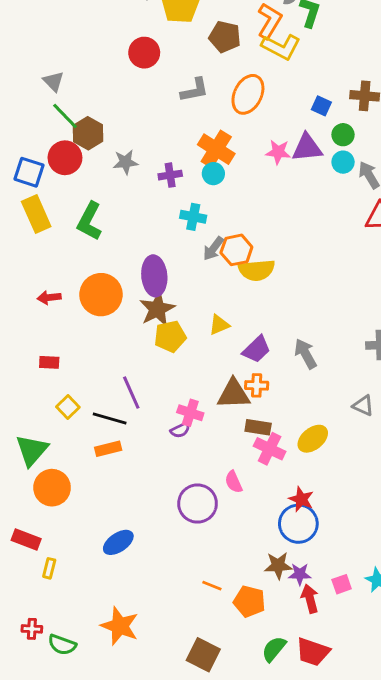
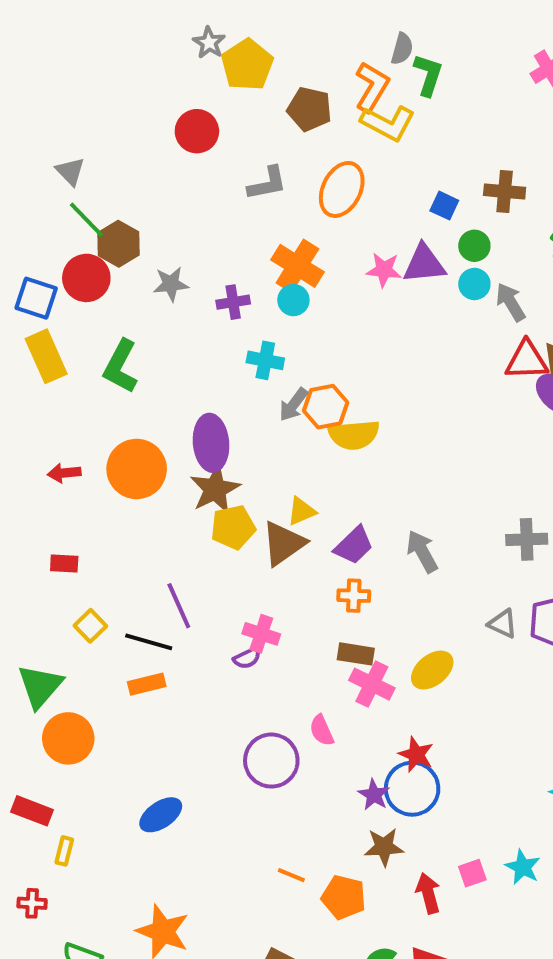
brown triangle: (234, 394) -> (283, 543), moved, turned -33
purple star: (300, 574) -> (374, 795), moved, turned 30
red cross: (32, 629) -> (32, 903), moved

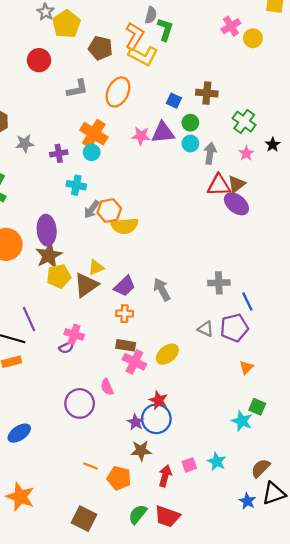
gray arrow: (511, 302) -> (210, 153), turned 40
red arrow: (428, 893) -> (165, 476), turned 30

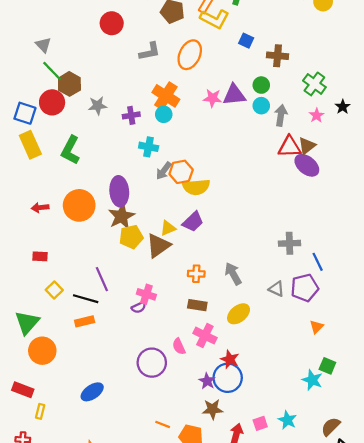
blue square: (174, 101) -> (246, 41), moved
purple trapezoid: (125, 286) -> (193, 222), moved
gray arrow: (162, 289) -> (233, 274), moved
pink cross: (134, 362) -> (205, 336), moved

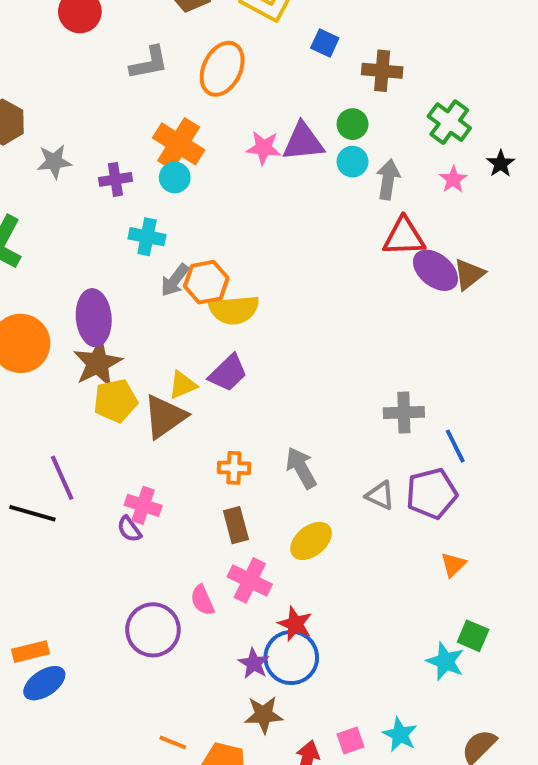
brown triangle: (307, 146) -> (469, 274), moved
brown rectangle: (197, 305) -> (236, 525), turned 66
purple semicircle: (139, 307) -> (129, 529), turned 80
orange rectangle: (85, 321) -> (30, 652), moved

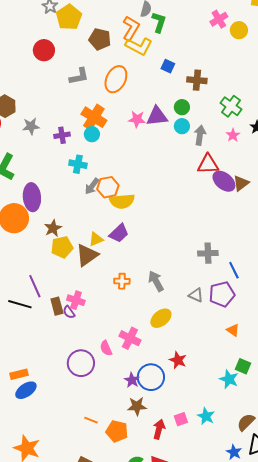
purple ellipse: (94, 318) -> (32, 197), moved
brown star: (98, 363) -> (53, 228), size x0.7
brown rectangle: (236, 525) -> (57, 306), moved
orange triangle: (453, 565) -> (233, 330), turned -40
red star: (295, 624) -> (178, 360), moved

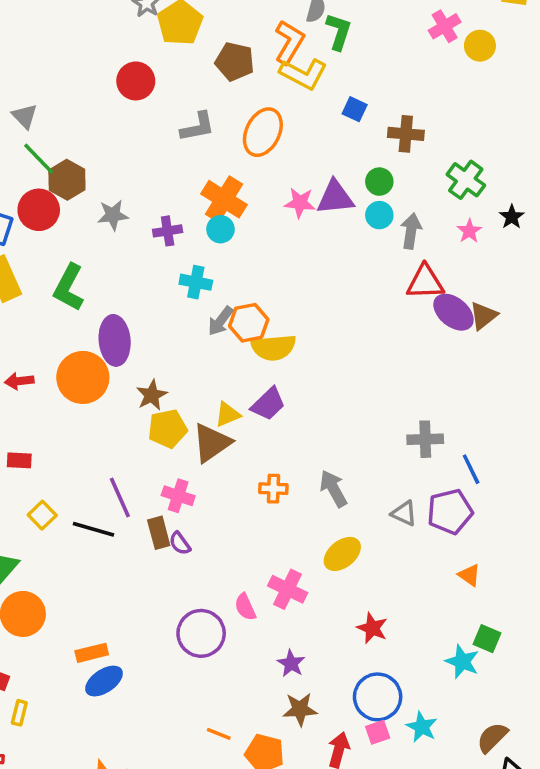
pink cross: (76, 300) -> (178, 496), moved
blue circle: (151, 377) -> (378, 697), moved

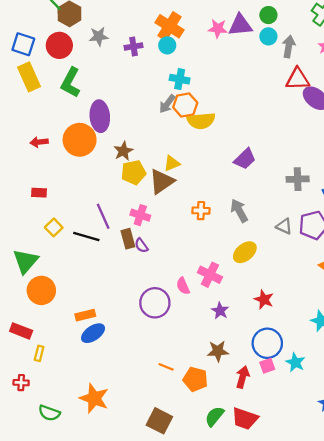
red circle: (39, 210) -> (59, 45), moved
cyan cross: (196, 282) -> (180, 79), moved
purple trapezoid: (268, 404) -> (245, 159), moved
purple star: (291, 663) -> (220, 311), moved

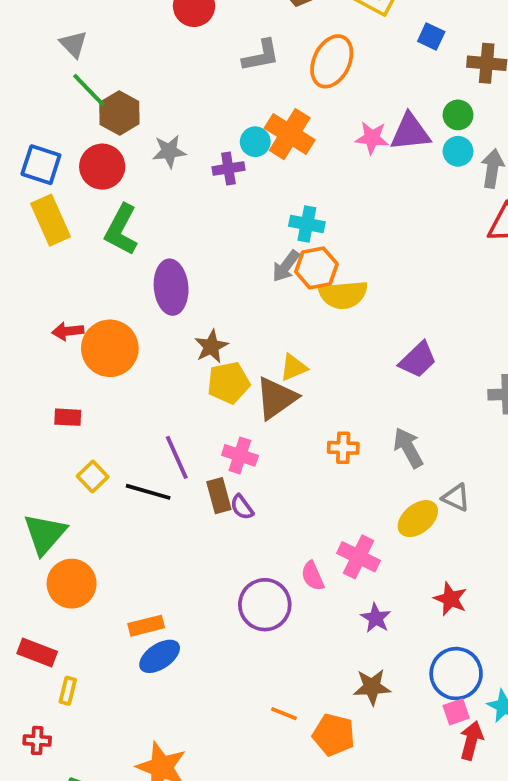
cyan circle: (167, 45) -> (255, 142), moved
orange circle: (80, 140) -> (110, 348), moved
gray triangle: (284, 226) -> (456, 498), moved
red arrow: (243, 377) -> (471, 740), moved

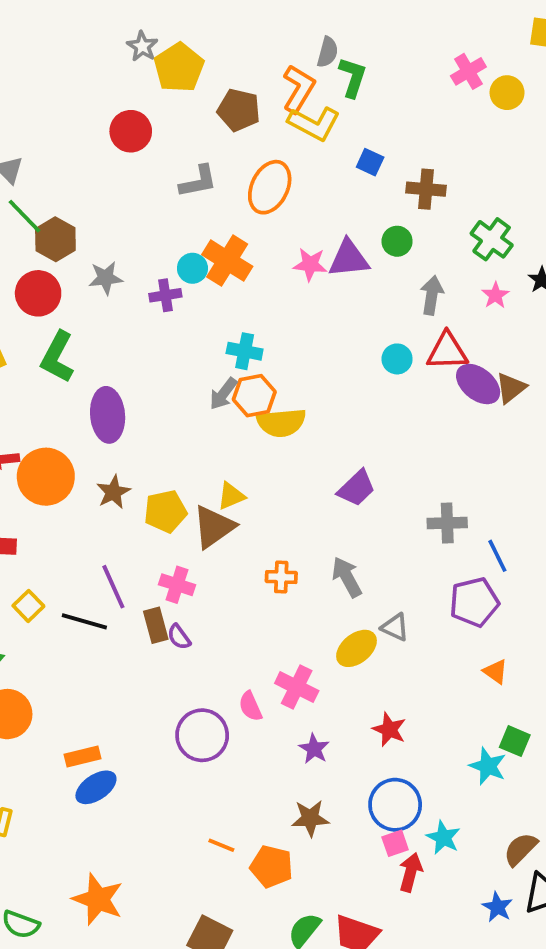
cyan circle: (458, 151) -> (397, 359), moved
brown star: (211, 346) -> (113, 492), moved

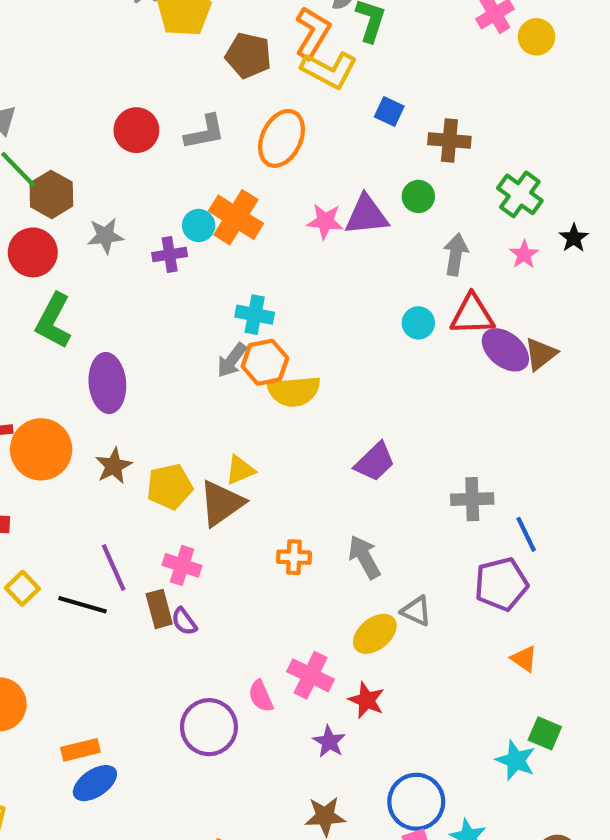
red circle: (131, 131) -> (136, 130), moved
red star: (389, 729) -> (367, 700), moved

